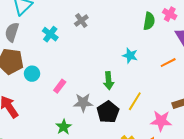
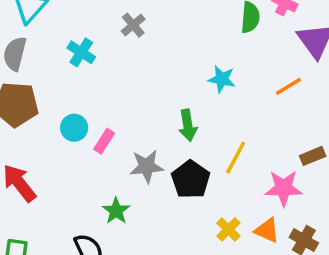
cyan circle: (32, 74) -> (74, 128), moved

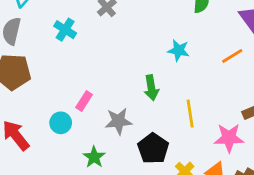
cyan circle: (74, 128) -> (61, 123), moved
yellow line: (236, 158) -> (190, 114), turned -36
black pentagon: (191, 179) -> (153, 148), moved

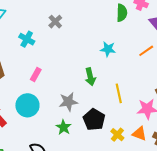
pink rectangle: (84, 101) -> (36, 74), moved
cyan circle: (61, 123) -> (27, 105), size x1.5
green star: (94, 157) -> (64, 127), moved

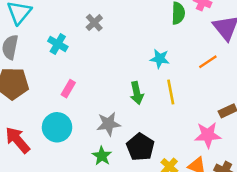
yellow line: (119, 93) -> (171, 92), moved

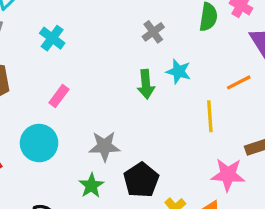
gray cross: (94, 23) -> (153, 32), moved
yellow line: (171, 92) -> (210, 116), moved
green arrow: (137, 93) -> (146, 84), moved

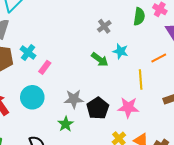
cyan cross: (52, 38) -> (28, 52), moved
green arrow: (146, 84) -> (100, 60), turned -48
pink star: (228, 175) -> (128, 107), moved
black pentagon: (141, 180) -> (98, 108), moved

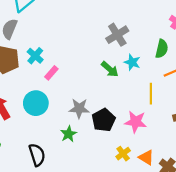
green semicircle: (139, 17) -> (162, 49), moved
gray cross: (104, 26) -> (117, 35), size x1.5

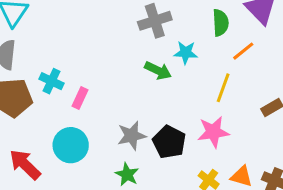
gray cross: (117, 35) -> (155, 21), turned 30
yellow line: (151, 94) -> (223, 88), turned 36

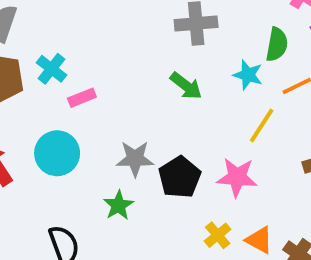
cyan star: (186, 53) -> (248, 75), moved
pink rectangle: (80, 98) -> (82, 98), turned 30

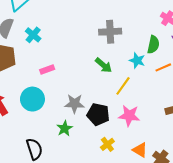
cyan cross: (52, 69) -> (33, 35), moved
yellow line: (262, 126) -> (123, 86), moved
black pentagon: (180, 177) -> (98, 114), turned -30
yellow cross: (218, 235) -> (107, 144), moved

